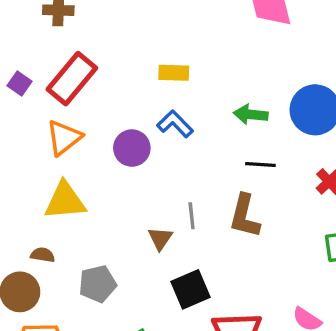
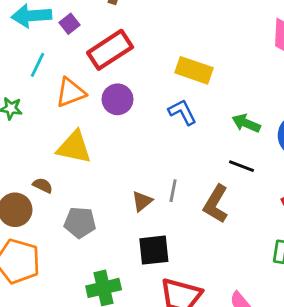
yellow rectangle: (174, 73) -> (194, 70), size x1.4
purple square: (20, 83) -> (69, 24), moved
orange triangle: (64, 138) -> (71, 93), moved
purple circle: (132, 148) -> (118, 99), moved

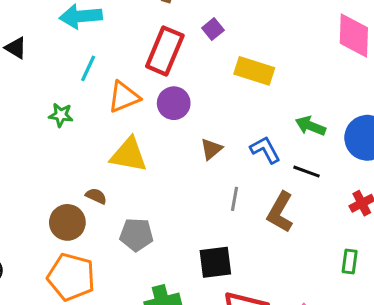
purple square: (69, 24) -> (213, 29), moved
red rectangle: (110, 50) -> (165, 51), turned -33
blue L-shape: (182, 112) -> (265, 150), moved
brown triangle: (142, 201) -> (211, 149), moved

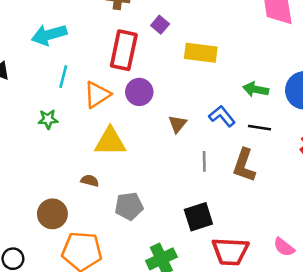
brown circle: (67, 222) -> (52, 214), moved

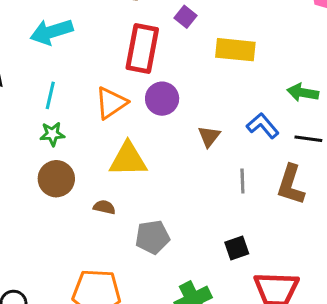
cyan line: (63, 77) -> (50, 95), moved
brown circle: (52, 214) -> (56, 179), moved
black square: (198, 217) -> (237, 248), size x0.7

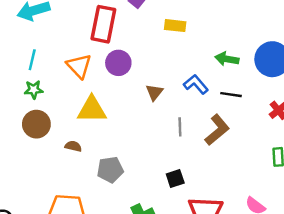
yellow rectangle: (235, 50) -> (175, 26), size x0.7
orange triangle: (111, 103) -> (79, 66), turned -40
brown L-shape: (291, 185) -> (217, 130), turned -148

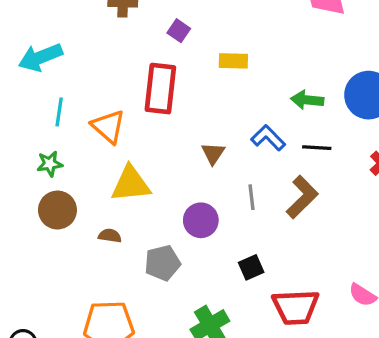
red rectangle: (103, 24) -> (160, 89), moved
cyan line: (32, 60) -> (59, 112), moved
purple circle: (118, 63) -> (201, 220), moved

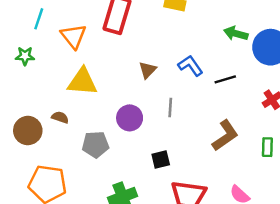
green arrow: (307, 100) -> (236, 33), moved
black line: (317, 148) -> (225, 79), turned -30
brown L-shape: (302, 197) -> (225, 135), moved
brown circle: (57, 210) -> (28, 131), moved

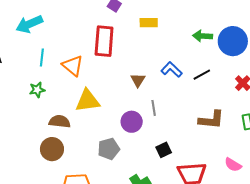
gray line: (170, 107) -> (154, 108), moved
brown semicircle: (60, 117) -> (60, 121), moved, size x1.5
brown L-shape: (225, 135) -> (211, 120), turned 52

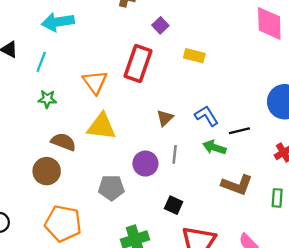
green arrow: (203, 36) -> (214, 147), moved
cyan line: (42, 58) -> (41, 62), moved
black square: (164, 150) -> (174, 205), turned 35

